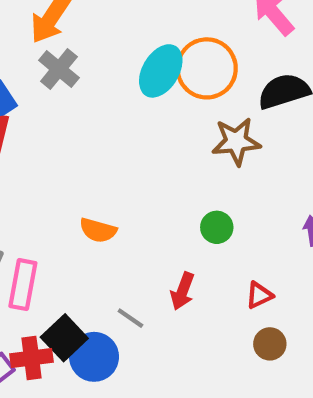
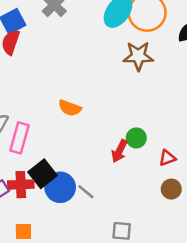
brown star: (236, 142) -> (138, 56), moved
green circle: (217, 227) -> (136, 138), moved
gray line: (130, 318) -> (86, 192), moved

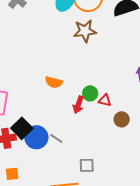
orange semicircle: (70, 108) -> (54, 82), moved
red triangle: (167, 158) -> (105, 100), moved, turned 40
brown circle: (171, 189) -> (122, 119), moved

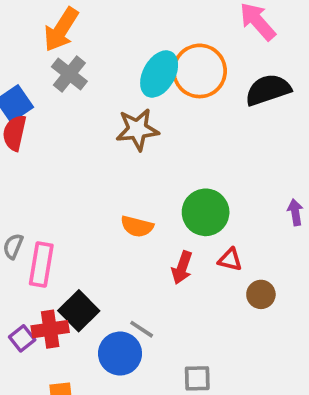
brown star: (85, 31) -> (137, 129), moved
green circle: (90, 93) -> (206, 212), moved, size x1.6
blue circle: (36, 137) -> (120, 354), moved

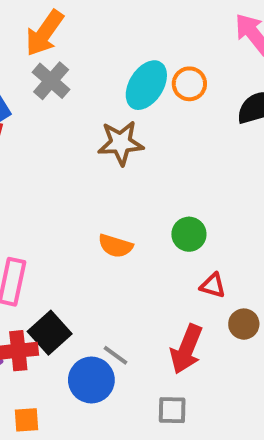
orange circle: (200, 71) -> (189, 84), size x0.6
green circle: (206, 212) -> (189, 234), size x0.7
red arrow: (182, 268) -> (186, 349), moved, size x1.4

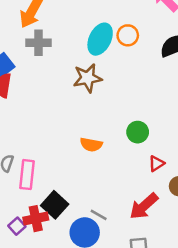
gray cross: (51, 81) -> (39, 43), turned -35
red triangle: (213, 286) -> (156, 164), turned -42
red arrow: (186, 349) -> (144, 206), turned 32

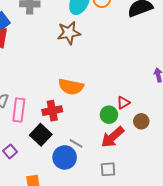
green circle: (138, 132) -> (109, 115), moved
orange semicircle: (91, 145) -> (71, 87), size x1.4
red cross: (36, 219) -> (52, 111), moved

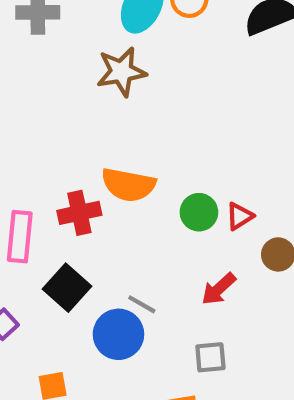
red cross: (52, 111) -> (79, 213), moved
green circle: (109, 115) -> (199, 212), moved
red arrow: (113, 137) -> (219, 289), size x0.7

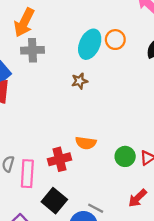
brown star: (121, 72) -> (80, 81), size x0.6
orange semicircle: (128, 185) -> (86, 143), size x0.7

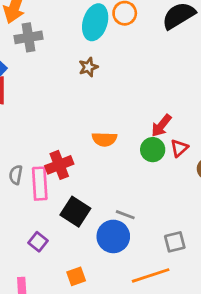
red cross: (60, 159) -> (59, 165), moved
red arrow: (137, 198) -> (161, 126), moved

